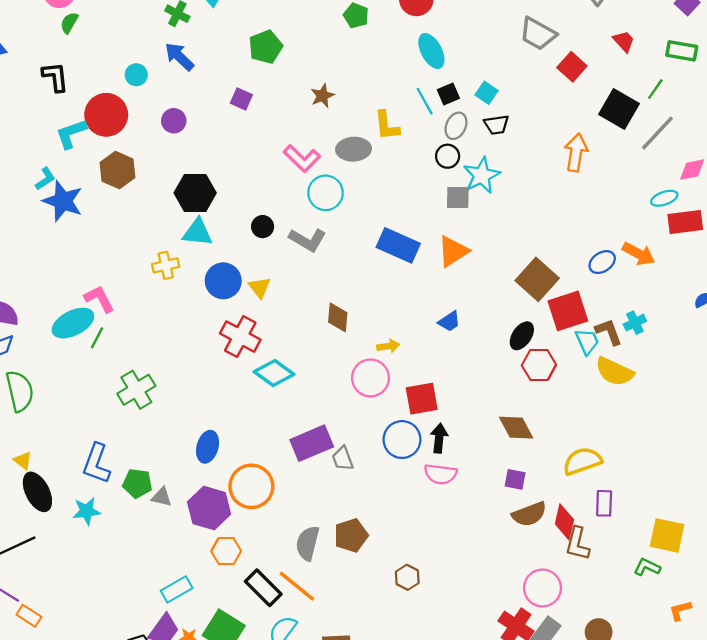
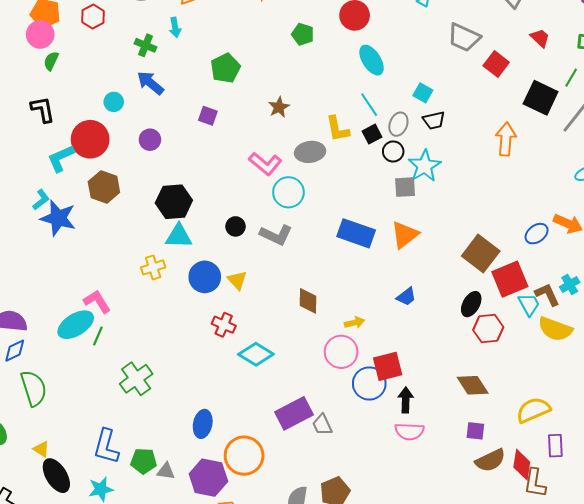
black square: (448, 94) -> (372, 134), moved
red cross: (240, 337) -> (224, 325), size x0.7
blue circle: (402, 440) -> (369, 383), moved

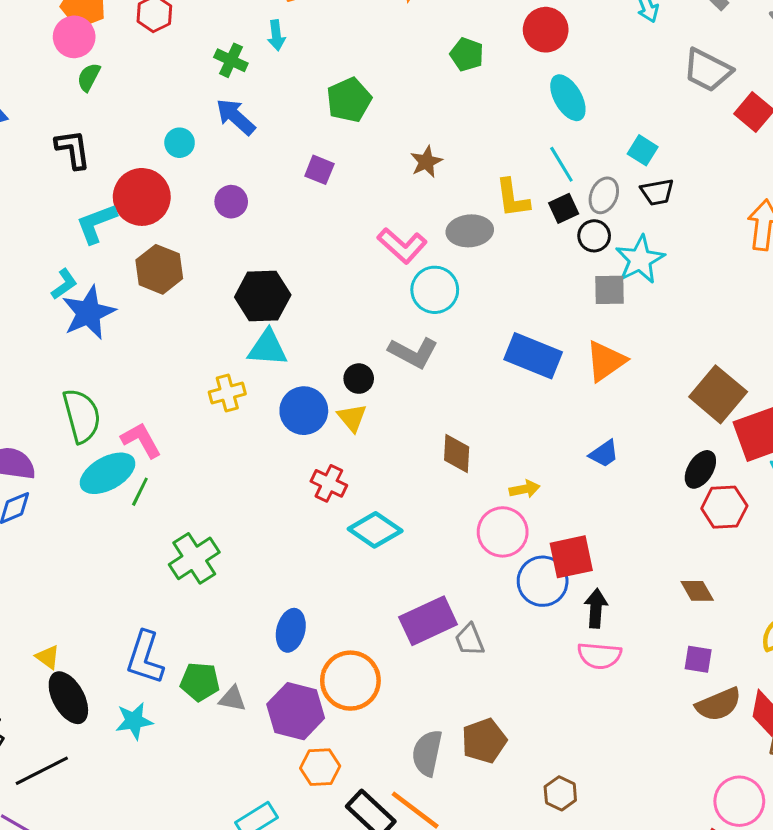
blue star: (58, 218) -> (89, 313), turned 30
black circle: (236, 226) -> (359, 379), moved
brown diamond: (473, 385) -> (697, 591), size x0.7
green semicircle: (34, 388) -> (82, 416), moved

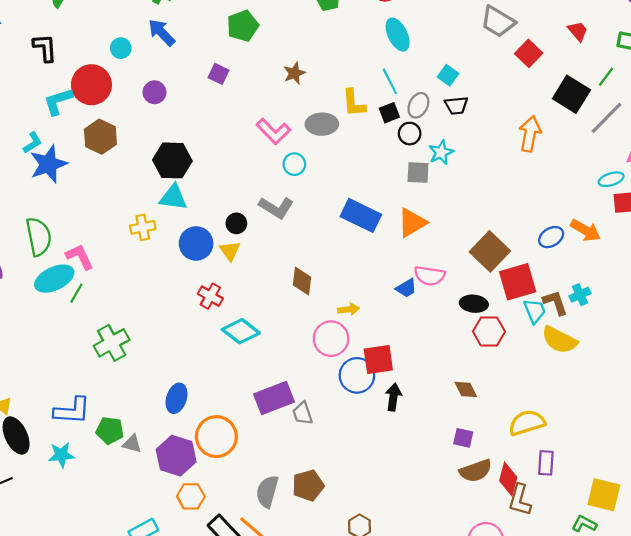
cyan star: (640, 260) -> (441, 152), size x0.7
cyan circle: (435, 290) -> (294, 164), size x0.7
black ellipse: (700, 469) -> (474, 304), turned 60
pink semicircle: (599, 656) -> (430, 276), moved
blue L-shape: (145, 658) -> (72, 411), turned -108

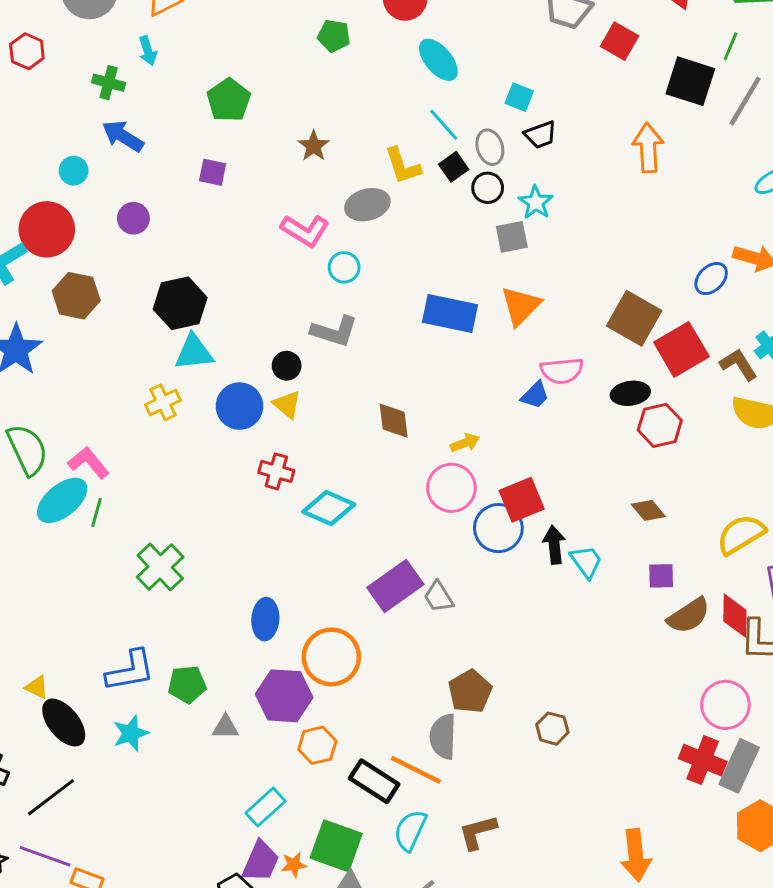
gray ellipse: (418, 105) -> (490, 147), turned -30
cyan trapezoid: (535, 311) -> (586, 562), moved
gray triangle: (132, 444) -> (225, 727), moved
gray semicircle: (267, 491) -> (443, 737), moved

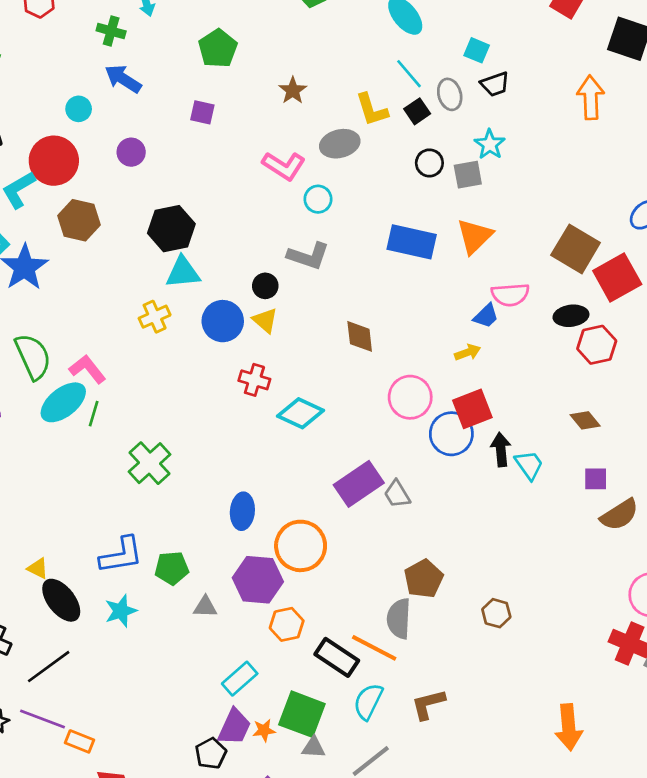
black circle: (488, 188) -> (429, 163), moved
yellow arrow: (465, 443) -> (468, 352), moved

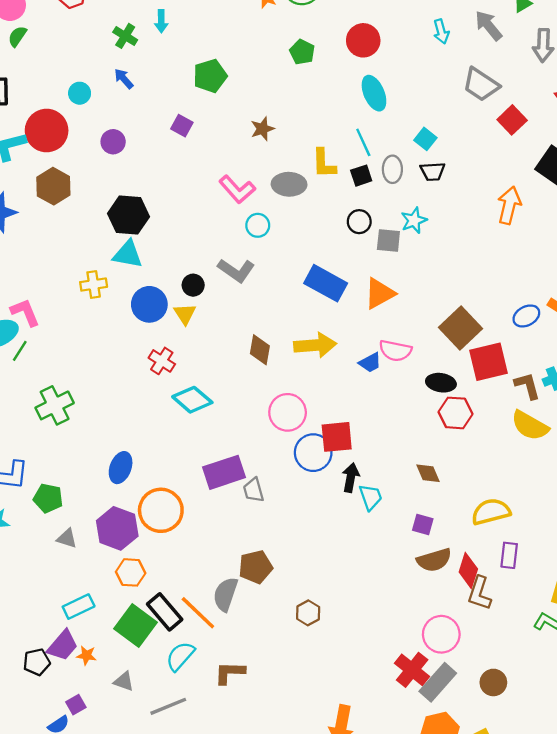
blue arrow: (123, 79) -> (124, 79), size x0.7
yellow arrow: (468, 352) -> (315, 345), moved, size x1.8
green square: (302, 714) -> (136, 625), moved

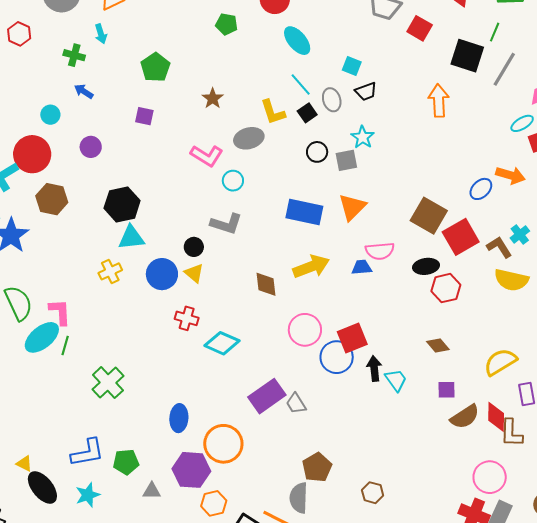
pink L-shape: (25, 312) -> (60, 312), turned 36
blue trapezoid: (370, 363) -> (362, 267), turned -140

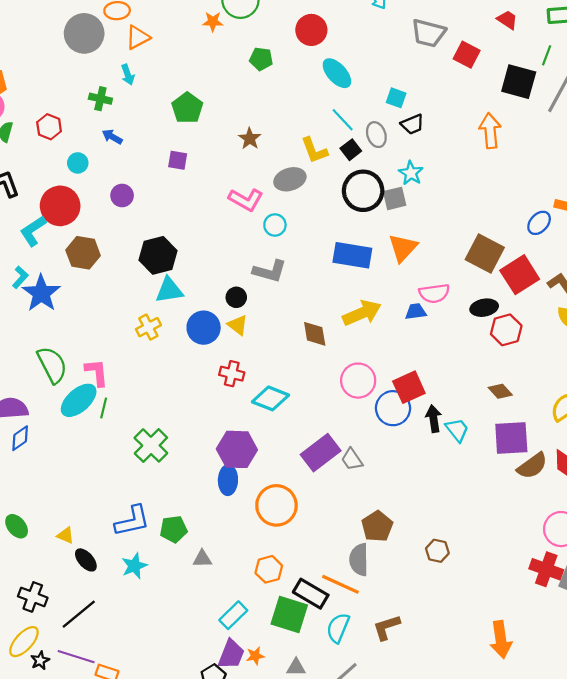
red hexagon: (19, 34) -> (49, 127), moved
black circle: (317, 152) -> (363, 191), size x1.8
purple square: (446, 390) -> (511, 438), size x1.8
purple hexagon: (191, 470) -> (237, 449), moved
black ellipse: (42, 487) -> (86, 560), size x0.7

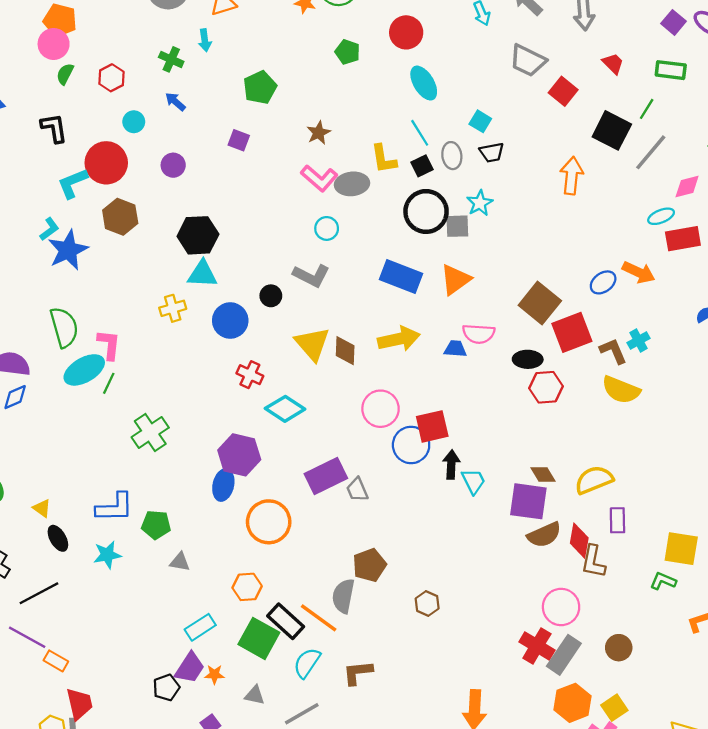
pink L-shape: (246, 200) -> (319, 178), moved
yellow triangle: (238, 325) -> (312, 344), moved, size x1.6
brown diamond: (500, 391) -> (543, 475), moved

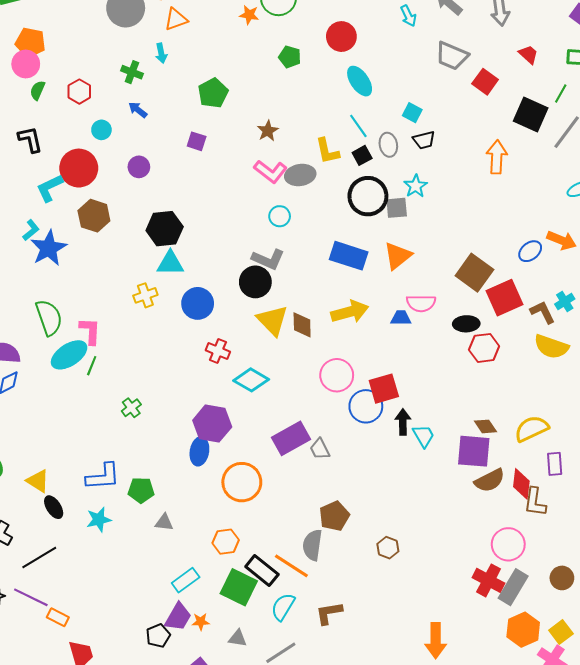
black circle: (271, 296) -> (255, 282), moved, size x1.6
green cross: (150, 432) -> (131, 408), size x0.6
yellow triangle: (42, 508) -> (38, 481), size x1.4

